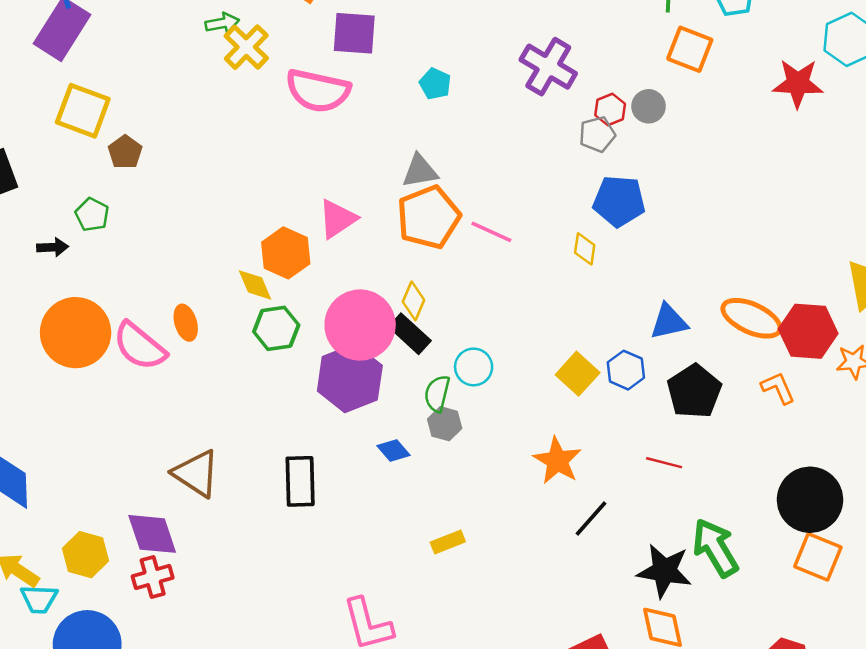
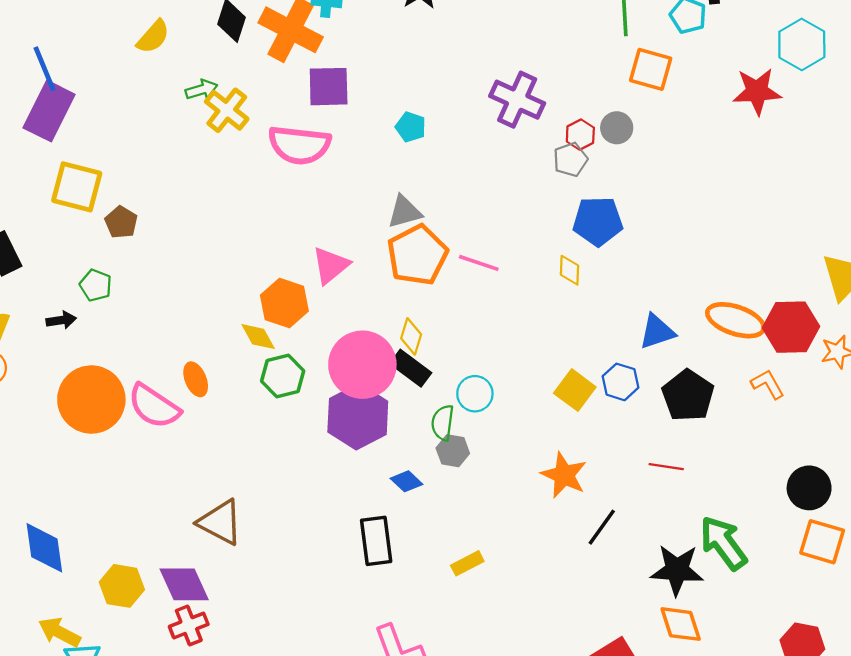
black rectangle: (300, 481) -> (376, 541), moved
black circle: (810, 500) -> (809, 488), size x0.7
yellow hexagon: (85, 555) -> (122, 586), moved

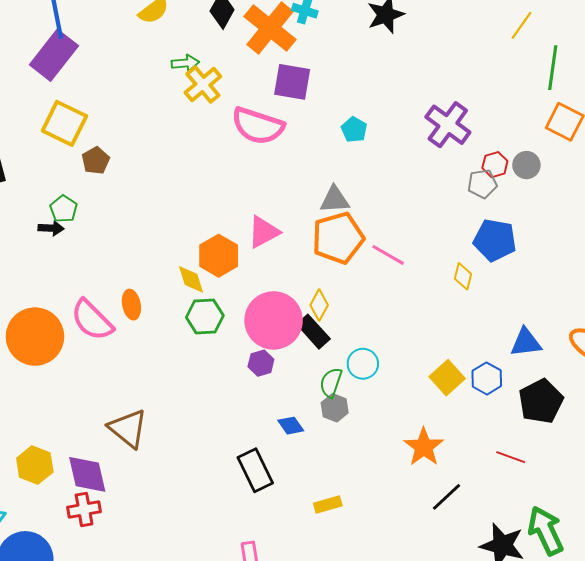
black arrow: (61, 320) -> (51, 228), moved
orange circle: (91, 400) -> (35, 337), moved
purple hexagon: (358, 417) -> (261, 363), size x0.5
black rectangle: (376, 541) -> (255, 470), turned -30

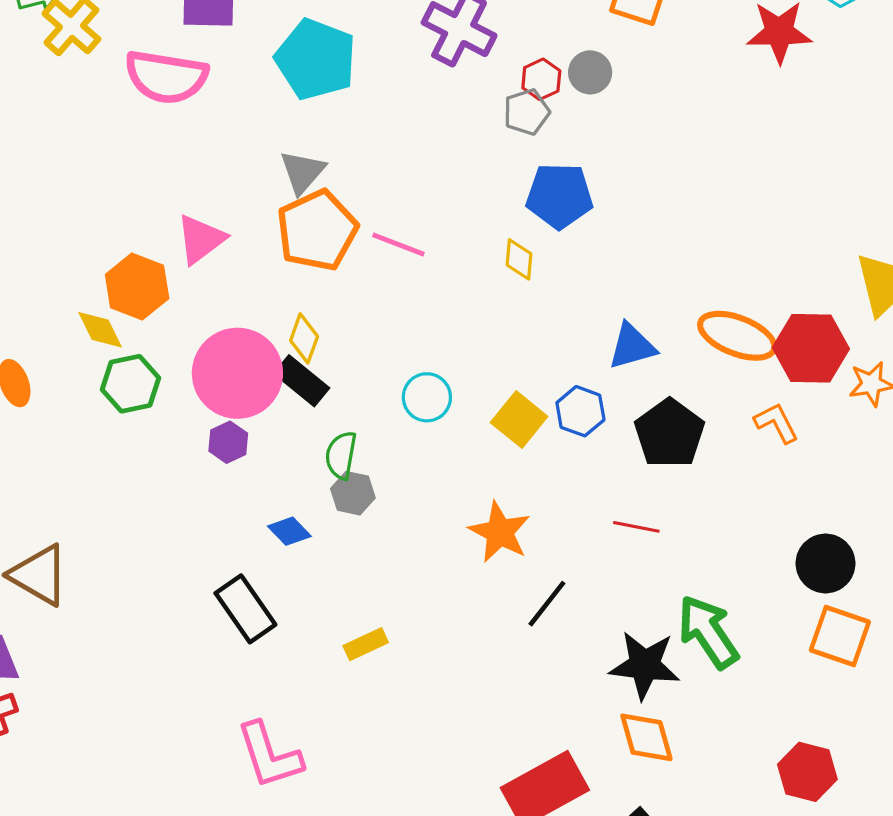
cyan pentagon: (354, 130) -> (316, 59), size x2.0
gray triangle: (335, 200) -> (303, 172), turned -36
cyan circle: (363, 364) -> (427, 397), moved

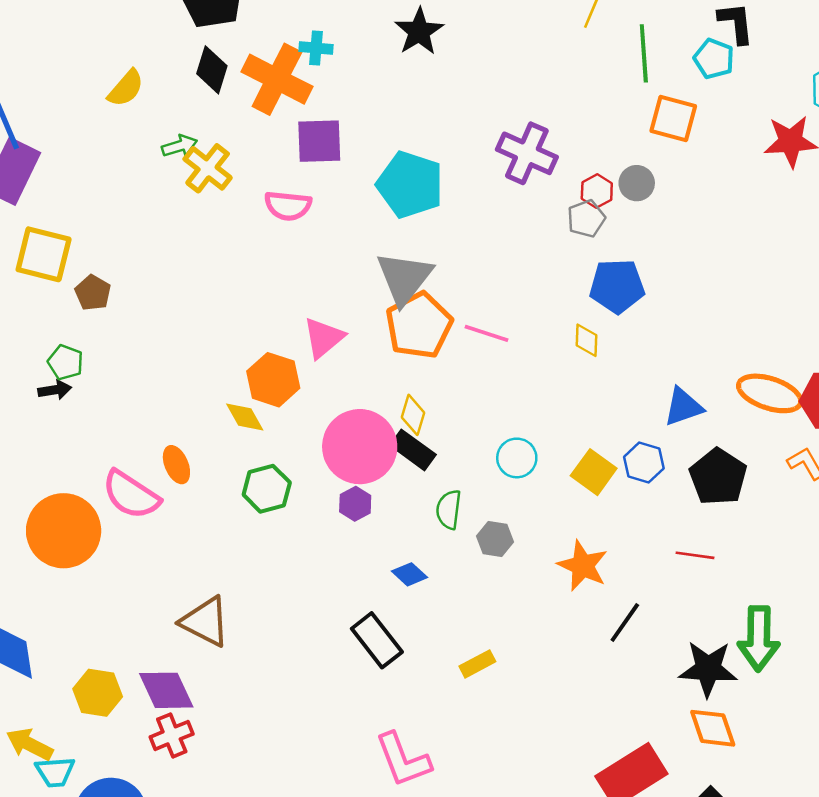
pink semicircle: (166, 77) -> (288, 206), size x0.7
gray triangle: (303, 172) -> (404, 278), size x1.5
green hexagon: (131, 384) -> (267, 489), moved
gray hexagon: (353, 493) -> (495, 539), moved
green arrow: (708, 632) -> (759, 639), turned -142

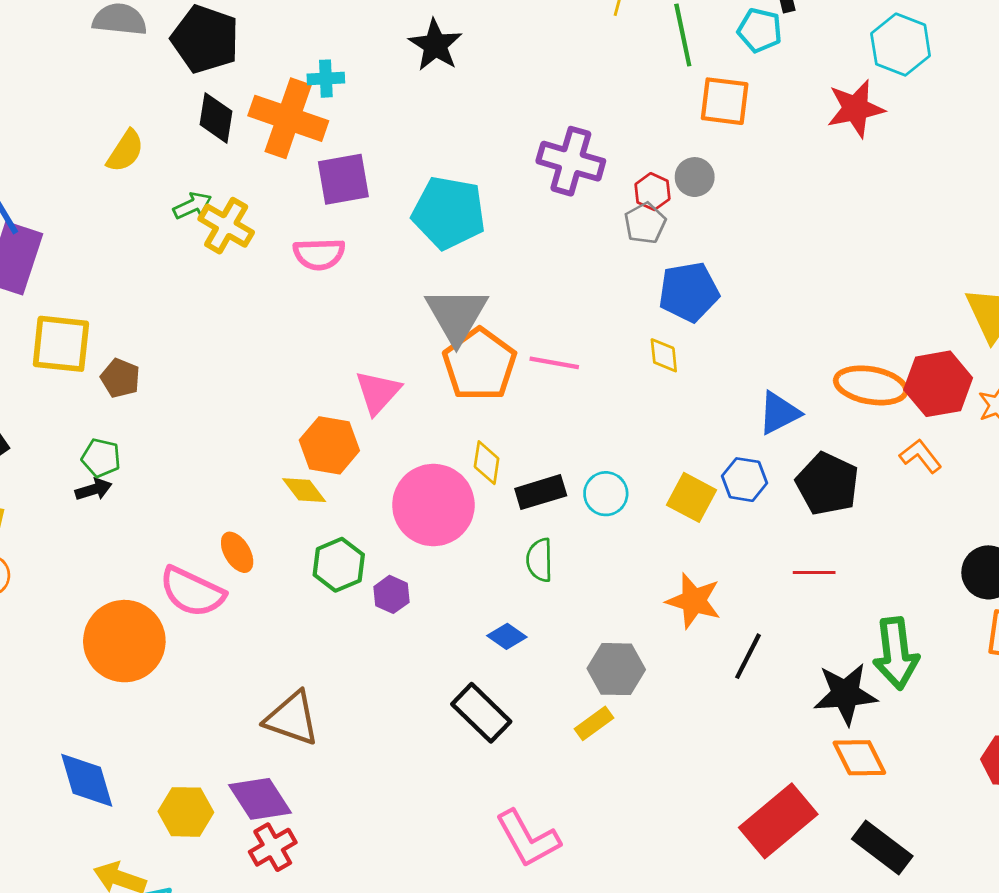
black rectangle: (413, 450) -> (541, 492), moved, turned -45
purple hexagon: (355, 504) -> (391, 594), moved
gray hexagon: (495, 539) -> (616, 669), moved, size x1.4

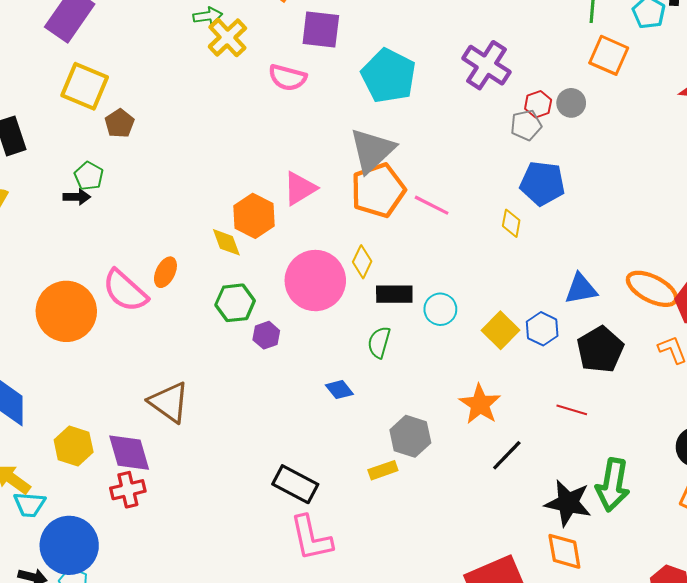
orange ellipse: (237, 552) -> (165, 272), turned 40
black rectangle: (481, 713) -> (295, 484), moved, turned -33

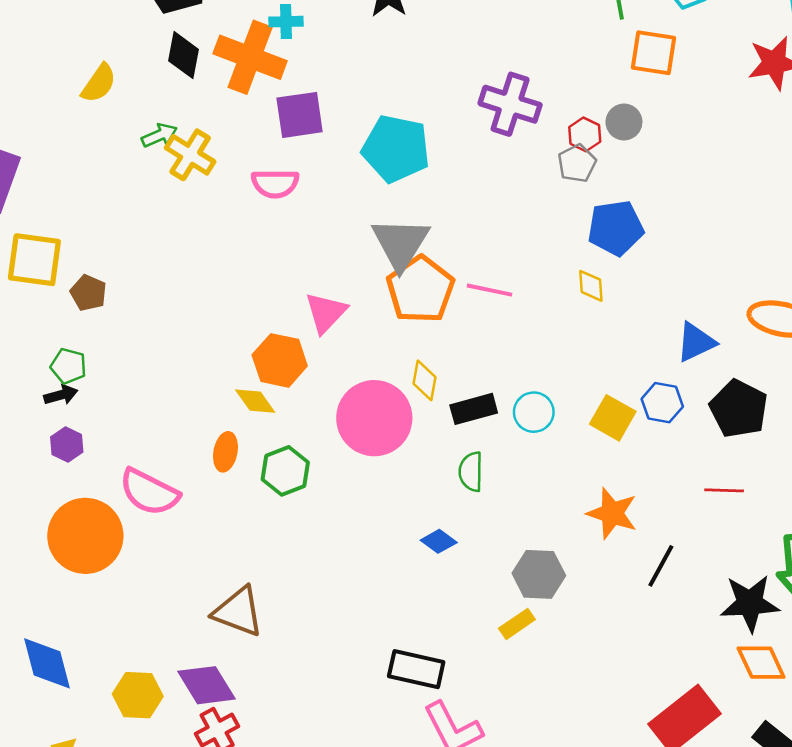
orange ellipse: (165, 272) -> (225, 452), moved
purple hexagon: (266, 335) -> (67, 444), moved

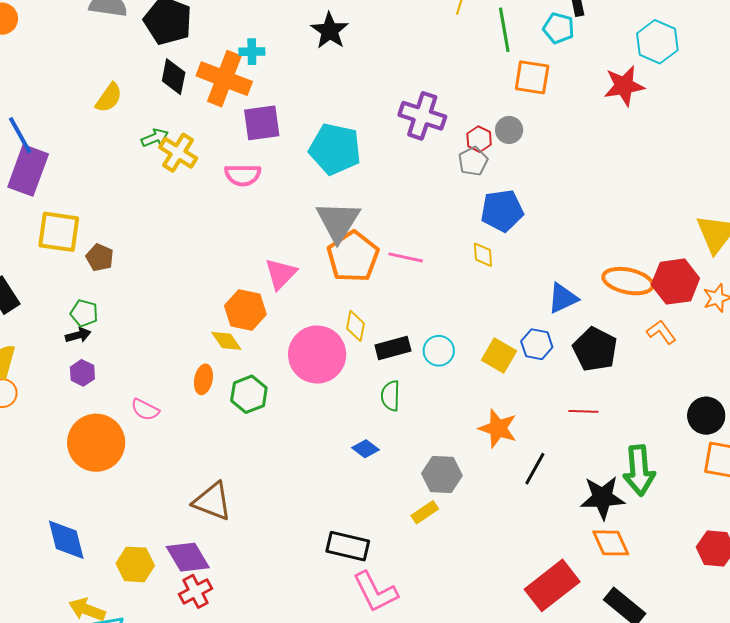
pink semicircle: (149, 492) -> (145, 410), size x0.6

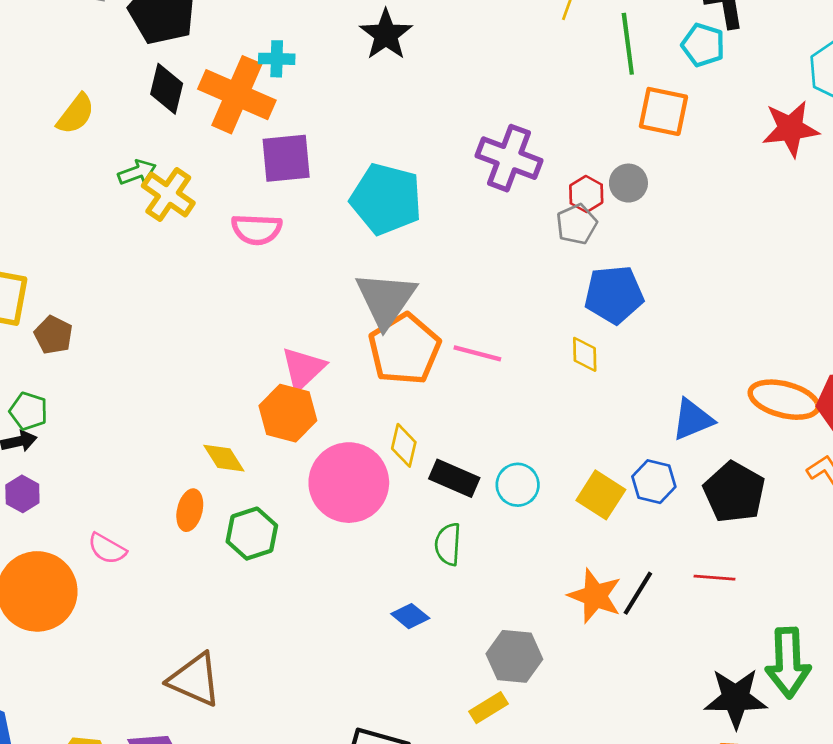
orange hexagon: (245, 310) -> (288, 413), moved
black rectangle: (393, 348) -> (454, 478), turned 36
black line: (535, 469) -> (638, 593), moved

